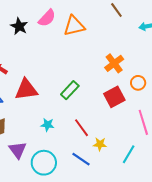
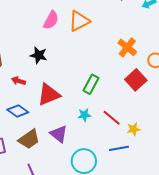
black star: (19, 26) -> (39, 55), moved
cyan star: (47, 125) -> (84, 115), moved
purple triangle: (18, 150) -> (59, 134), moved
blue line: (81, 159) -> (119, 148), turned -30

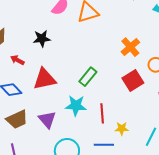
black star: (39, 55) -> (42, 39), turned -30
cyan star: (84, 115) -> (76, 106), size x1.5
red line: (112, 118) -> (102, 113), turned 36

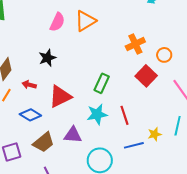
orange cross: (130, 47) -> (135, 44), turned 30
purple triangle: (47, 120) -> (73, 135), turned -30
yellow star: (122, 129) -> (155, 134), moved

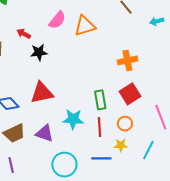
orange circle: (164, 55) -> (125, 124), moved
green rectangle: (102, 83) -> (100, 100), moved, turned -48
red arrow: (29, 85) -> (24, 34), moved
yellow star: (155, 134) -> (121, 145), moved

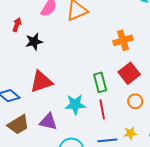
red arrow: (24, 34) -> (17, 25), turned 88
orange circle: (125, 124) -> (135, 101), moved
yellow star: (121, 145) -> (130, 133), moved

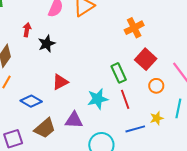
red triangle: (41, 82) -> (60, 82), size x0.7

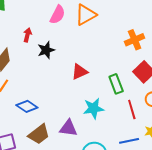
red triangle: (60, 82) -> (80, 72), moved
red line: (125, 99) -> (132, 109), moved

